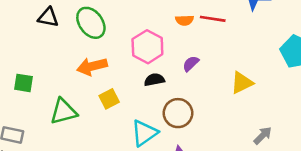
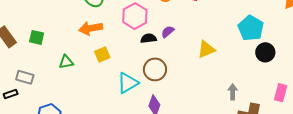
black semicircle: (154, 80) -> (149, 38), moved
green triangle: (64, 112) -> (66, 62), size x0.7
gray arrow: (263, 135) -> (233, 92), moved, turned -49

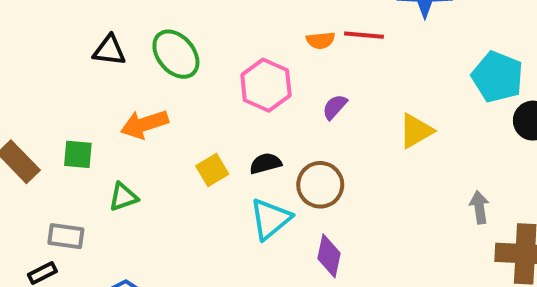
orange arrow: (91, 28) -> (144, 124), moved
black semicircle: (149, 38) -> (265, 163), moved
green triangle: (66, 62) -> (123, 197), moved

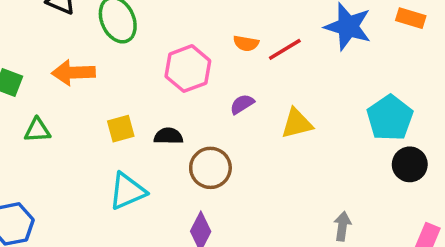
red line: (364, 35) -> (285, 49), turned -52
yellow triangle: (416, 131) -> (297, 123), moved
cyan triangle: (270, 219) -> (127, 191), moved

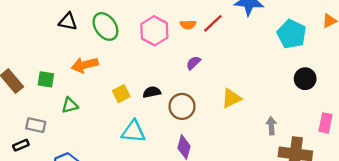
pink hexagon: (188, 69) -> (154, 31), moved
cyan pentagon: (390, 118) -> (292, 34), moved
yellow triangle: (297, 123) -> (231, 98), moved
cyan triangle: (127, 191) -> (133, 132), turned 40

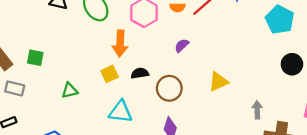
orange arrow: (85, 65) -> (120, 43), moved, turned -75
green triangle: (70, 105) -> (70, 91), moved
gray rectangle: (36, 125) -> (15, 88), moved

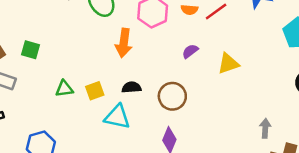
black semicircle: (140, 73) -> (132, 87), moved
yellow square: (110, 74) -> (95, 91), moved
yellow triangle: (218, 82) -> (228, 64), moved

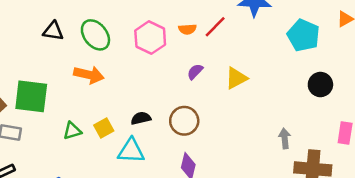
orange arrow: (124, 43) -> (89, 75), moved, turned -76
green square: (30, 50) -> (31, 96), size x1.8

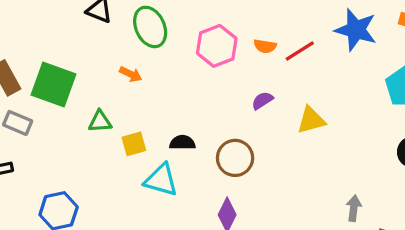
orange arrow: (89, 75) -> (131, 74), size x0.6
green triangle: (72, 131) -> (100, 121), moved

